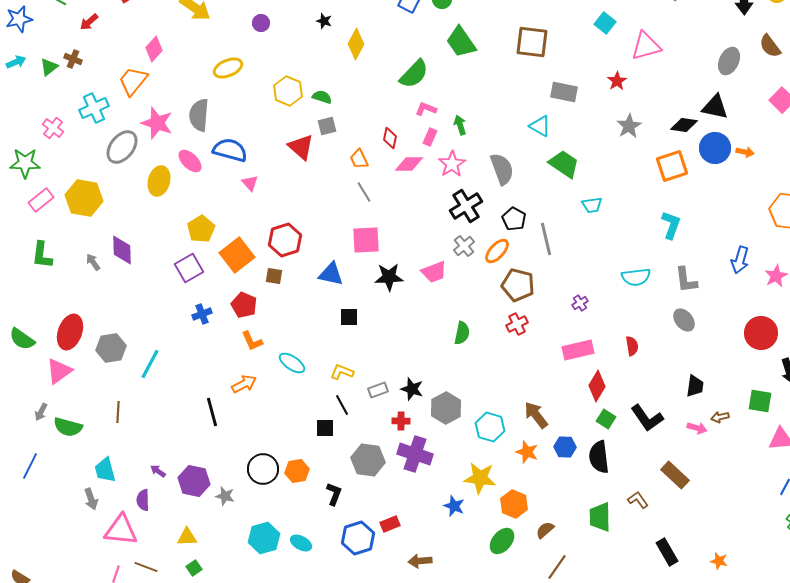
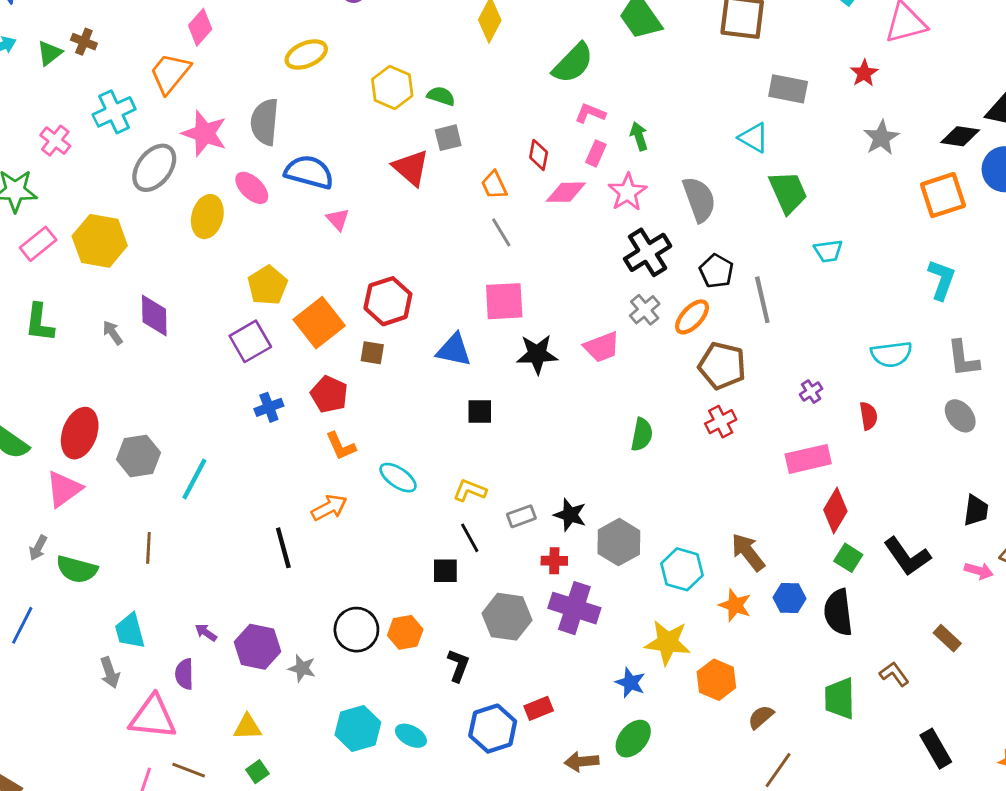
green trapezoid: (564, 164) -> (788, 192), turned 32
red semicircle: (632, 346) -> (868, 416), moved
brown rectangle: (675, 475) -> (947, 638), size x0.7
green ellipse: (502, 541) -> (633, 739), moved

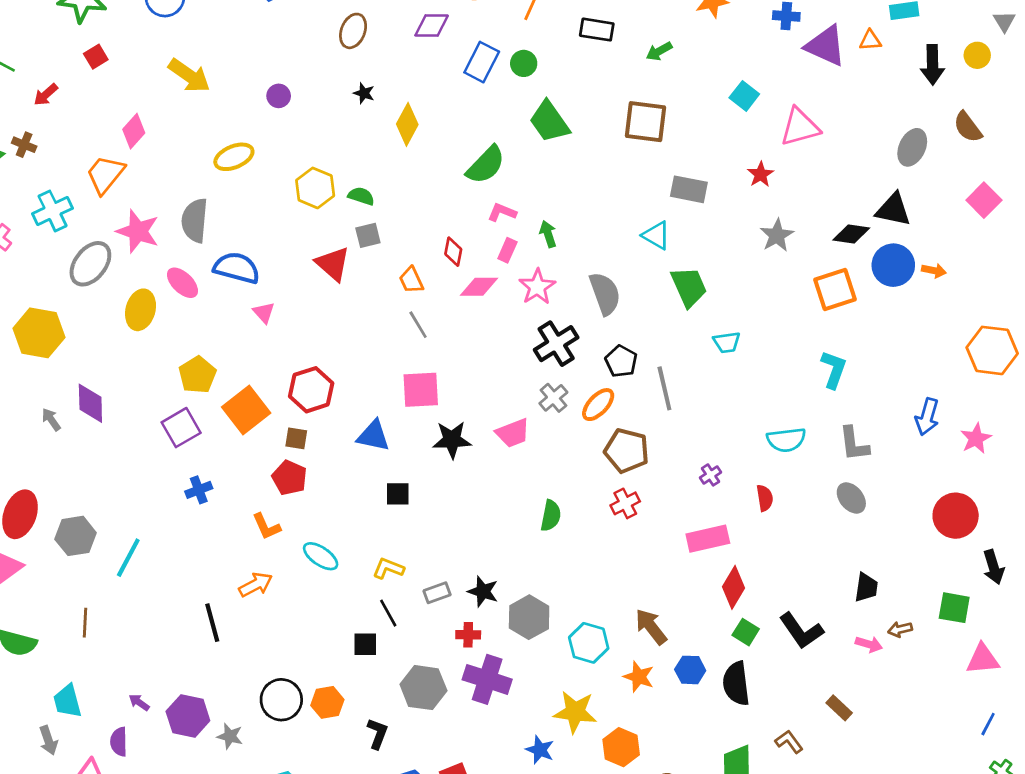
red pentagon: (329, 394) -> (289, 478), moved

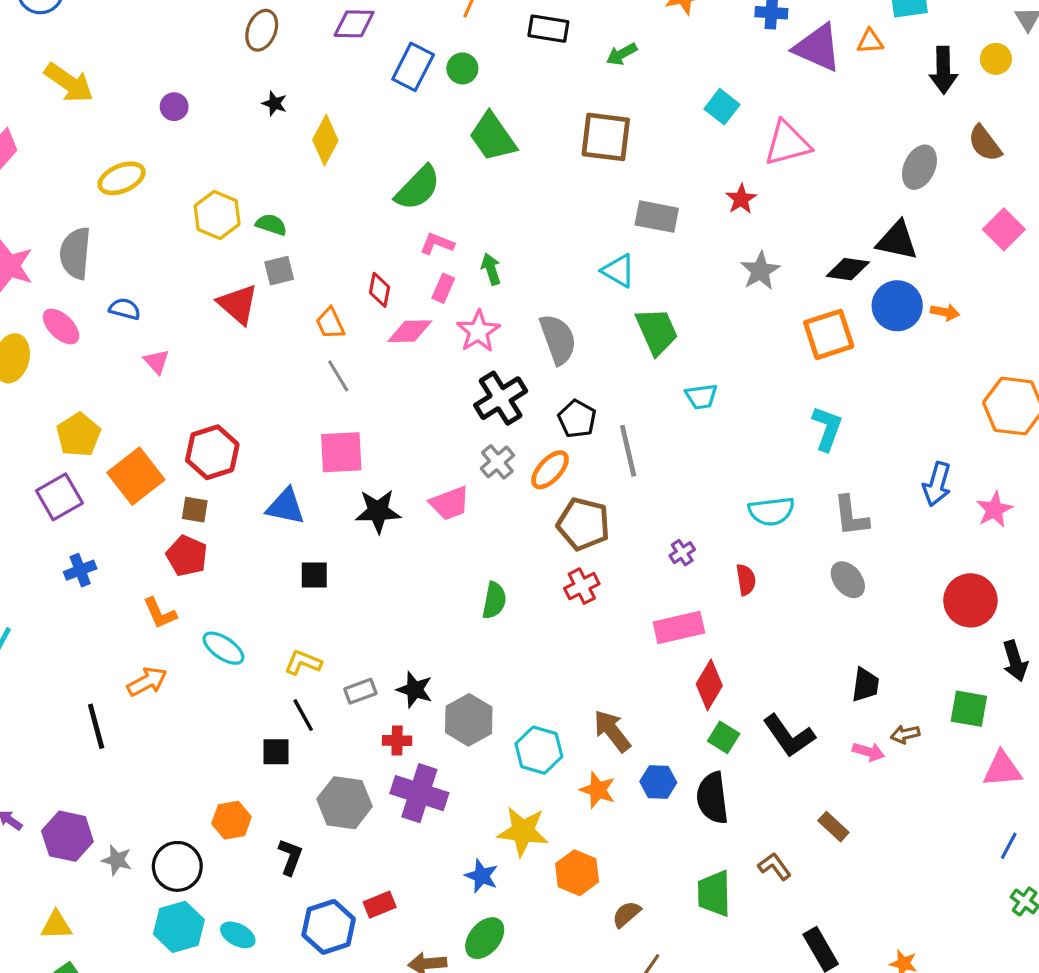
blue semicircle: (237, 268) -> (125, 309), size x0.6
black circle: (281, 700) -> (177, 866), moved

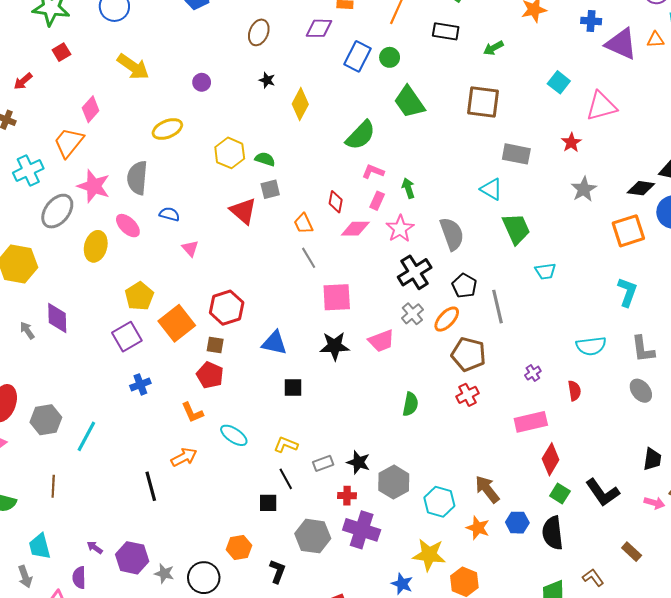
pink square: (341, 452) -> (337, 297), moved

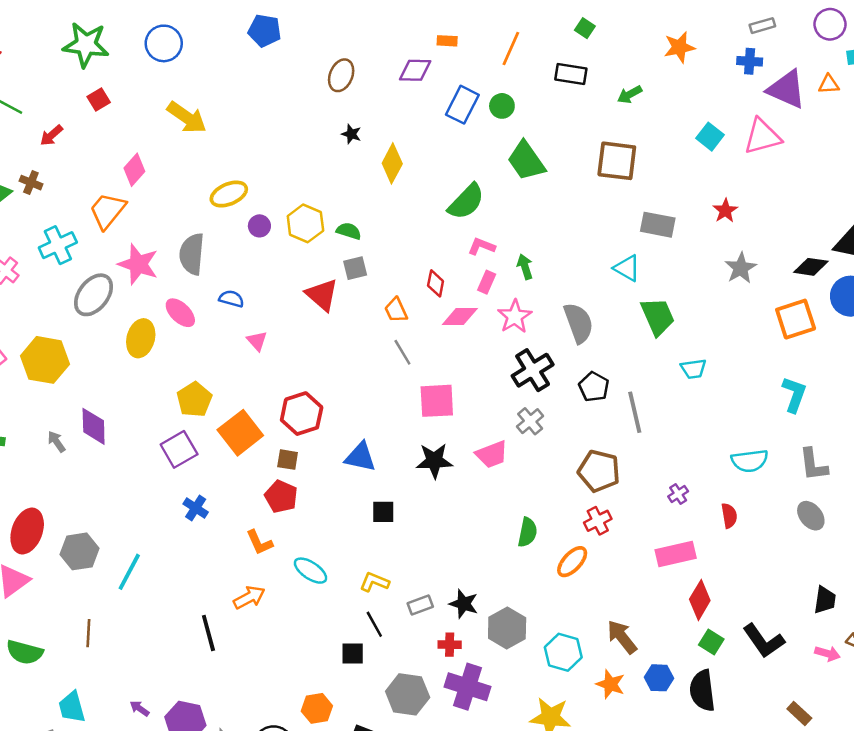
purple circle: (202, 82) -> (259, 226), moved
pink triangle: (601, 106) -> (762, 137), moved
orange ellipse: (447, 319) -> (572, 562), moved
blue cross: (140, 384) -> (196, 508), turned -36

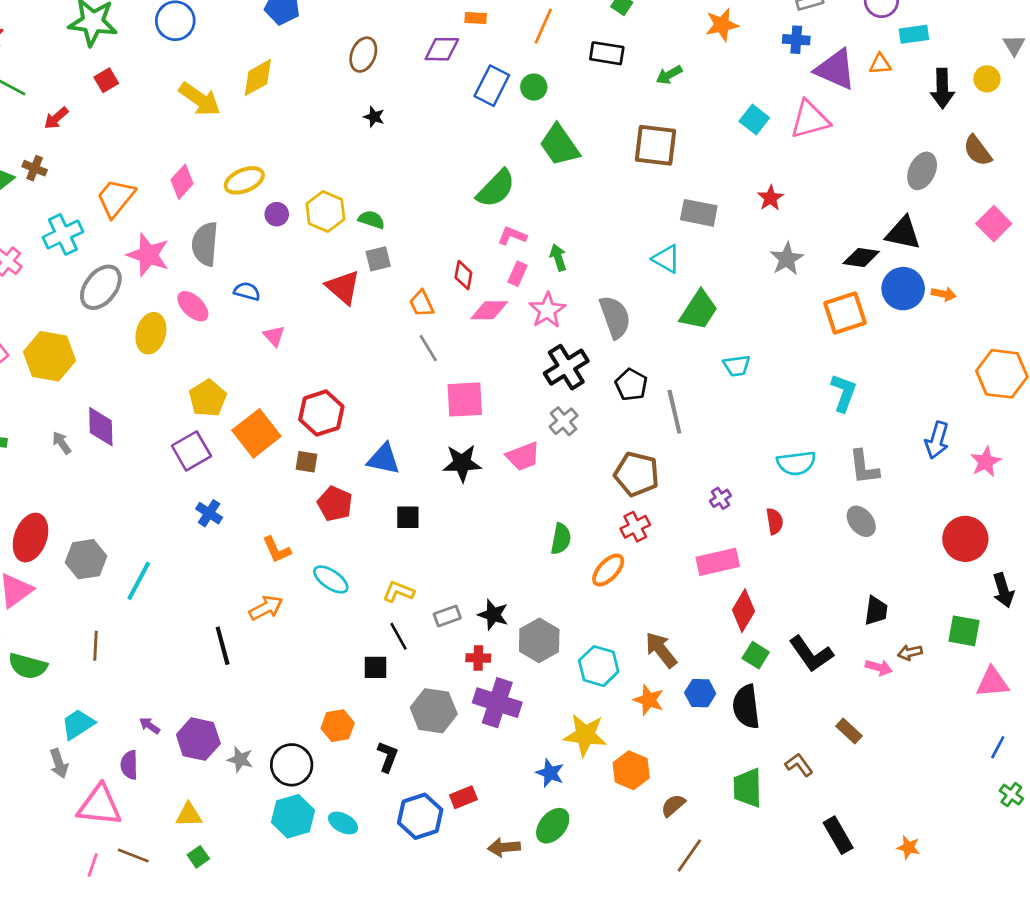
yellow diamond: (392, 163) -> (258, 78), moved, turned 33
pink diamond: (134, 170) -> (182, 182), moved
green trapezoid: (658, 317) -> (699, 310), turned 57
red pentagon: (281, 497) -> (335, 504), moved
cyan trapezoid: (72, 707) -> (78, 724), turned 72

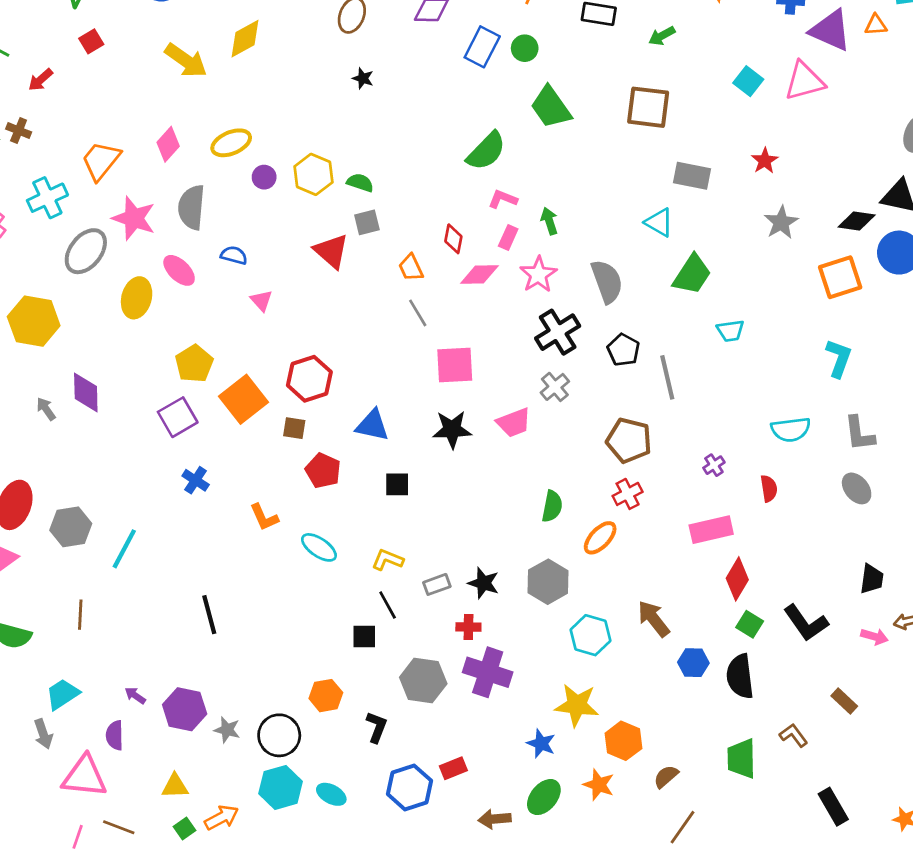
orange arrow: (266, 608) -> (222, 818), moved
gray hexagon: (539, 640) -> (548, 582), moved
orange star: (649, 700) -> (599, 785), moved

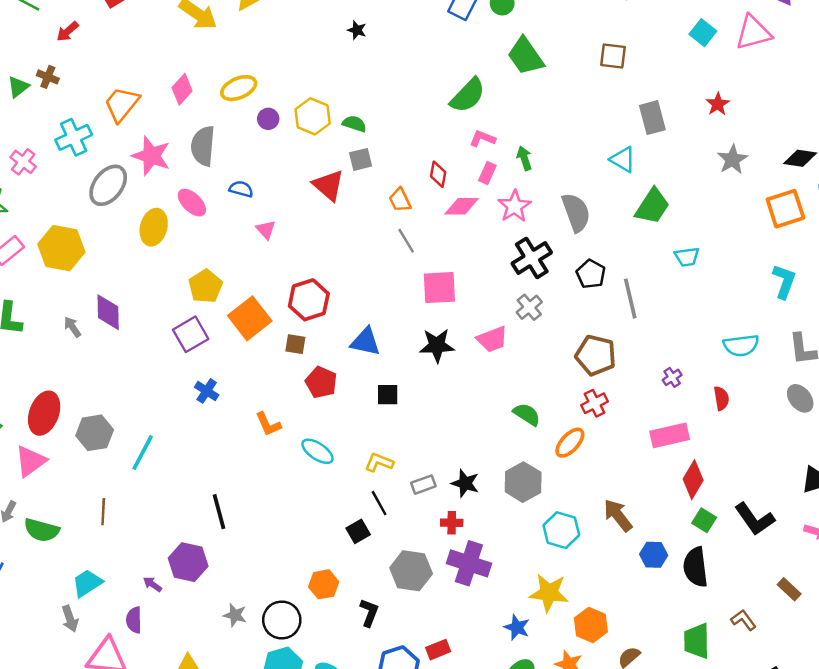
brown square: (648, 107) -> (613, 56), size x0.7
gray rectangle: (692, 176) -> (652, 118), turned 64
green semicircle: (552, 506) -> (527, 414), turned -68
black square: (364, 637) -> (358, 531), turned -30
purple hexagon: (185, 709) -> (188, 562), moved

